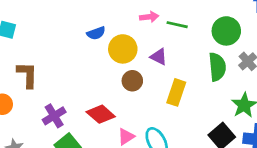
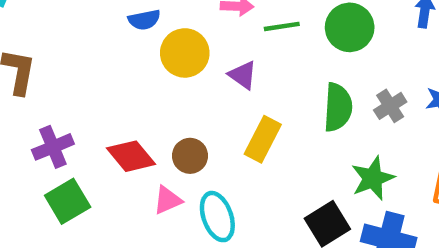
green line: (177, 25) -> (282, 26), turned -30
green circle: (226, 31) -> (350, 27), moved
brown circle: (132, 81) -> (190, 156), moved

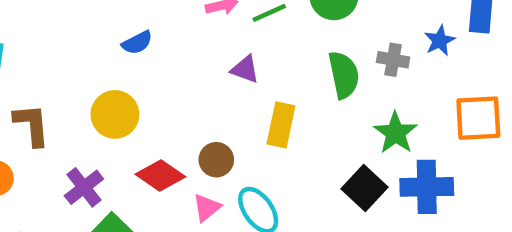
yellow circle: (185, 53) -> (115, 114), moved
gray cross: (390, 106) -> (393, 60), turned -32

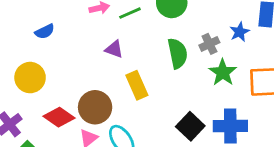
gray cross: (393, 60) -> (209, 44), turned -36
yellow rectangle: (281, 125) -> (137, 85), turned -36
green star: (396, 133) -> (223, 72), moved
brown circle: (216, 160) -> (95, 107), size x1.5

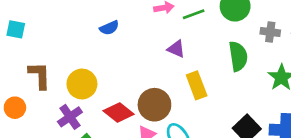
gray cross: (209, 44) -> (270, 32), moved, turned 30
yellow circle: (30, 78) -> (82, 84), moved

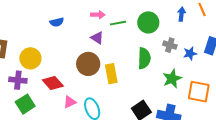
purple triangle: (176, 49) -> (97, 38), moved
brown circle: (154, 105) -> (88, 64), moved
purple cross: (70, 117) -> (18, 80), turned 30

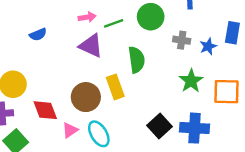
purple triangle: (97, 38) -> (91, 46), size x1.5
green semicircle: (144, 58) -> (136, 60), moved
brown circle: (88, 64) -> (86, 97), moved
red diamond: (53, 83) -> (45, 110), turned 30

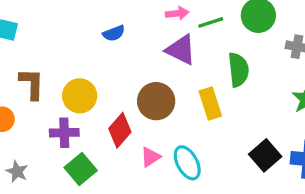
brown circle: (86, 97) -> (156, 101), moved
red diamond: (45, 110) -> (120, 130), turned 60

